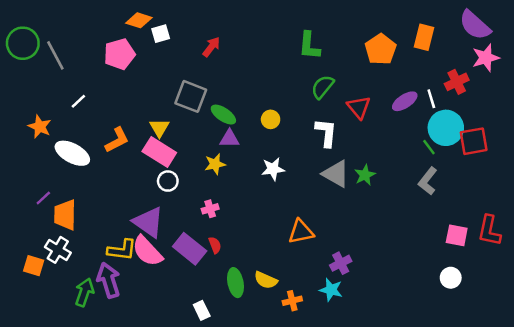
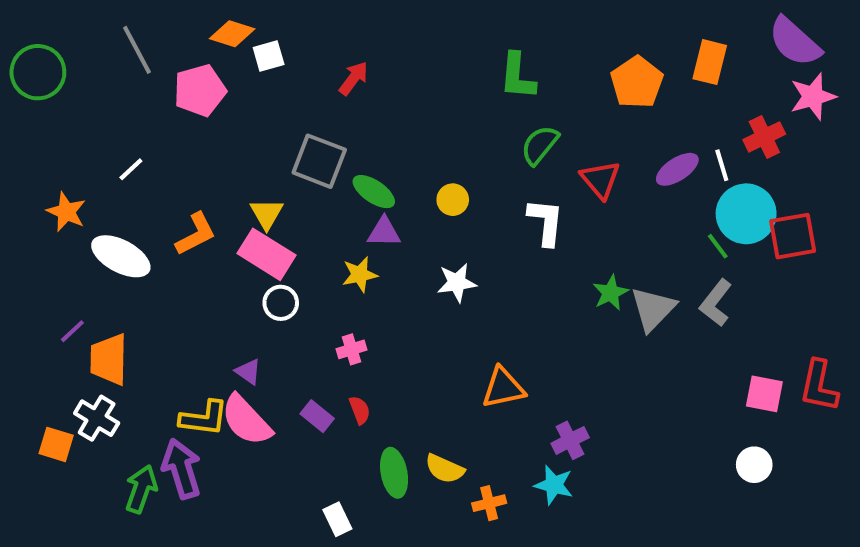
gray line: (55, 55) -> (137, 50), moved
gray triangle: (336, 174) -> (653, 309), moved, turned 44
purple triangle: (148, 222) -> (248, 372), size x0.5
purple rectangle: (190, 249) -> (317, 416), size x0.6

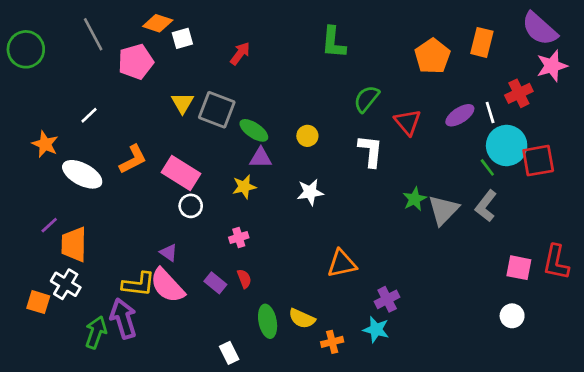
green L-shape: (517, 76) -> (334, 42), moved
yellow triangle: (267, 214) -> (182, 103), moved

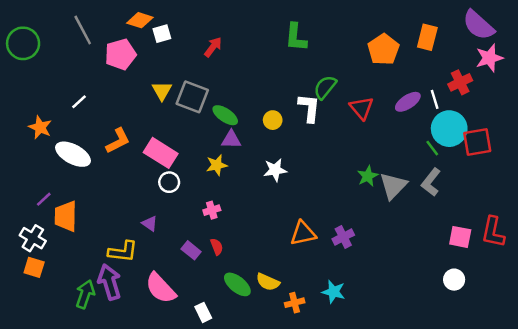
white L-shape: (371, 151) -> (309, 108), moved
white cross: (66, 284) -> (33, 238), moved
pink semicircle: (167, 286) -> (161, 288), moved
purple cross: (387, 299) -> (343, 237), moved
green ellipse: (268, 321) -> (237, 284), turned -40

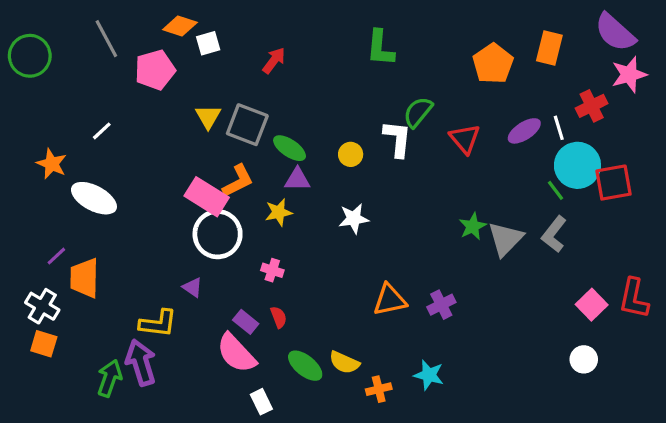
orange L-shape: (118, 141) -> (238, 181), moved
white circle: (169, 182) -> (218, 234), size x1.8
pink cross: (212, 210) -> (272, 270), turned 35
pink square: (460, 237) -> (592, 305), turned 35
pink semicircle: (161, 288) -> (236, 353), moved

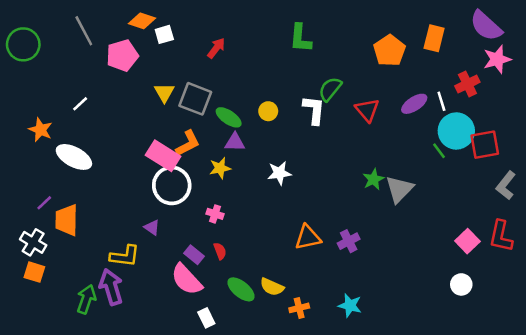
yellow circle: (351, 154) -> (268, 111), moved
gray L-shape: (554, 234) -> (506, 185), moved
cyan star: (429, 375) -> (350, 305), moved

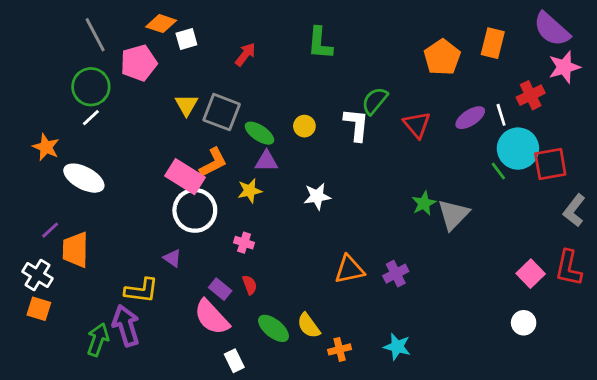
green L-shape: (300, 38) -> (320, 43), moved
green circle: (23, 44) -> (91, 87), moved
yellow semicircle: (272, 287) -> (309, 326), turned 30

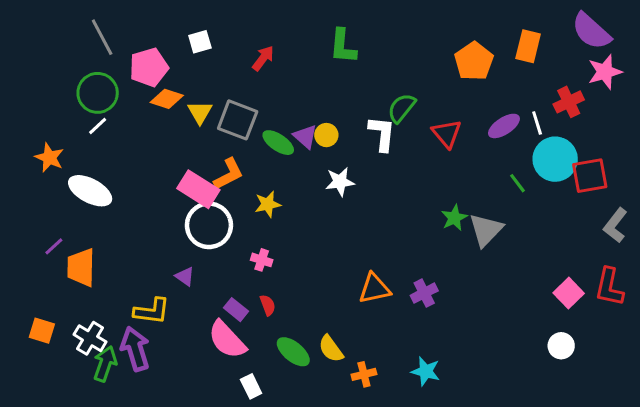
orange diamond: (161, 24) -> (167, 99), moved
purple triangle: (266, 161) -> (305, 137), moved, turned 40
green line: (498, 171) -> (517, 183), moved
white star: (317, 196) -> (340, 182), moved
white cross: (37, 275) -> (90, 338), moved

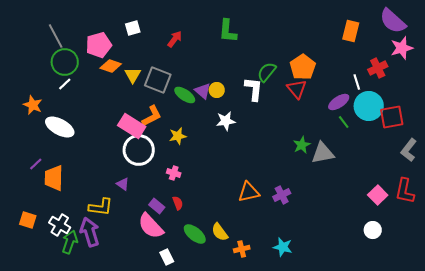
gray line: (102, 37) -> (56, 36), moved
orange pentagon: (474, 61) -> (303, 67), moved
purple ellipse: (504, 126) -> (339, 102), moved
gray triangle: (486, 230) -> (323, 153), turned 35

